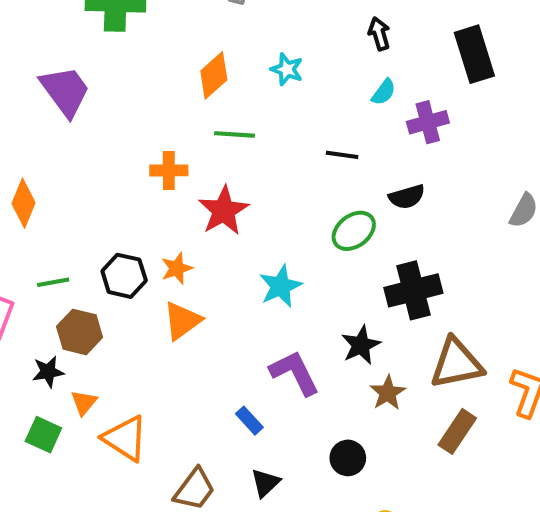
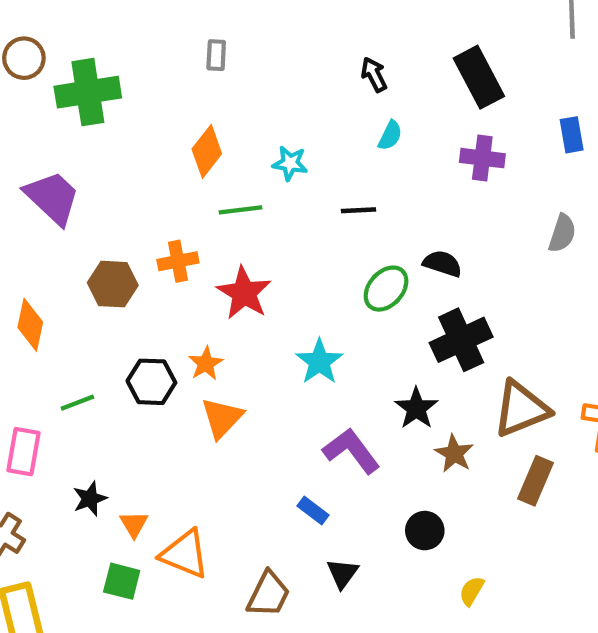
cyan star: (287, 69) -> (290, 163), moved
purple cross: (428, 122) -> (482, 158), moved, turned 33
black semicircle: (407, 197) -> (442, 264), moved, turned -135
brown hexagon: (80, 332) -> (113, 284), moved
green square: (43, 435) -> (122, 581), moved

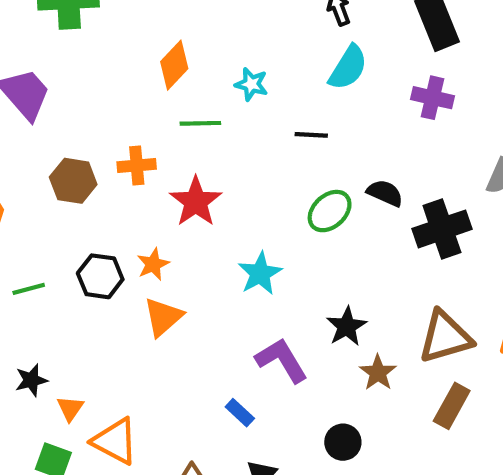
cyan semicircle: (390, 135) -> (348, 68), size x1.6
black cross: (461, 340) -> (442, 229), moved

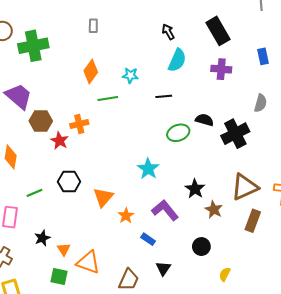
brown hexagon: (73, 181) -> (41, 121), moved
red star: (196, 202) -> (59, 141), moved, size x0.7
green ellipse: (330, 211) -> (178, 133), turned 30
orange star: (153, 264) -> (126, 216), moved

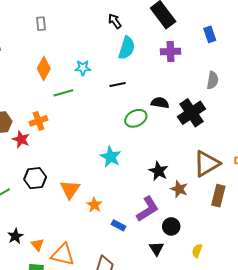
purple L-shape: (165, 210) -> (148, 209), moved, turned 104
black triangle: (163, 268) -> (157, 249), moved

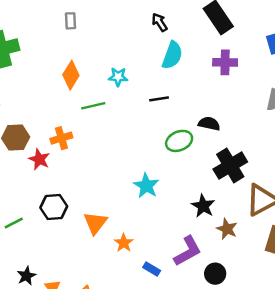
black cross: (192, 113) -> (230, 166), moved

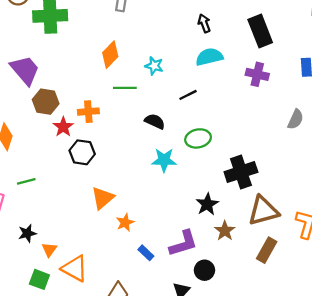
cyan semicircle: (172, 55) -> (209, 57), turned -136
black line: (159, 99) -> (188, 95), turned -30
black semicircle: (209, 124) -> (155, 121), moved
cyan star: (146, 186) -> (164, 160), moved, turned 30
black hexagon: (54, 207) -> (82, 152), moved

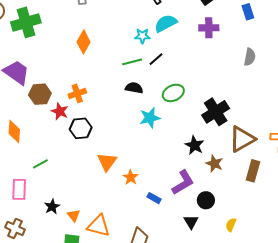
cyan star: (154, 66) -> (142, 36), moved
green line: (125, 88) -> (132, 62), moved

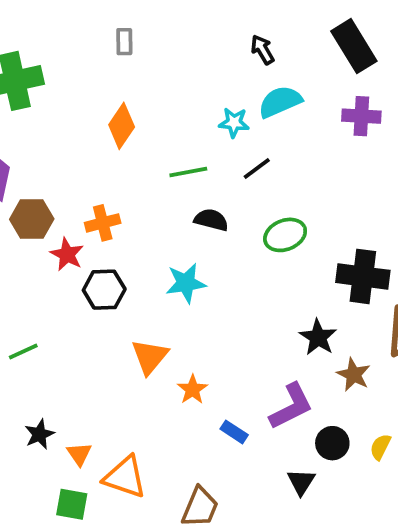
green line: (132, 62) -> (188, 172), moved
black cross: (216, 112) -> (363, 276), turned 36
cyan star: (150, 118) -> (186, 283), moved
yellow semicircle: (231, 225) -> (380, 447), moved

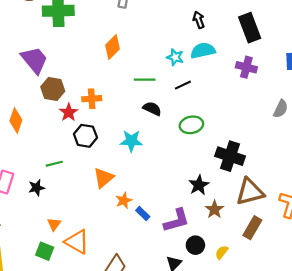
green line: (23, 352) -> (54, 164), moved
blue rectangle: (234, 432) -> (143, 213), moved
black star: (39, 434) -> (37, 188), moved

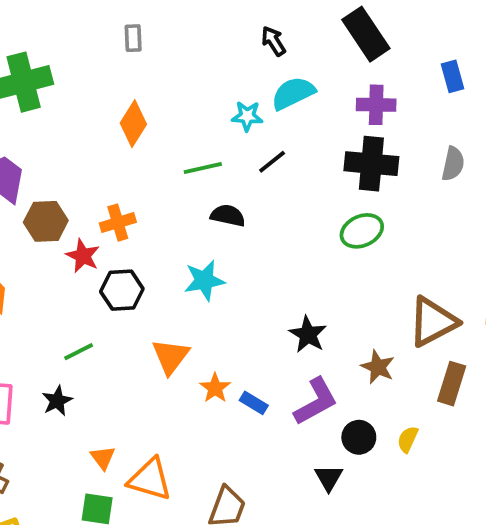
green ellipse: (191, 125) -> (362, 231), moved
black cross: (230, 156) -> (371, 164), moved
black star: (199, 185) -> (308, 334), moved

